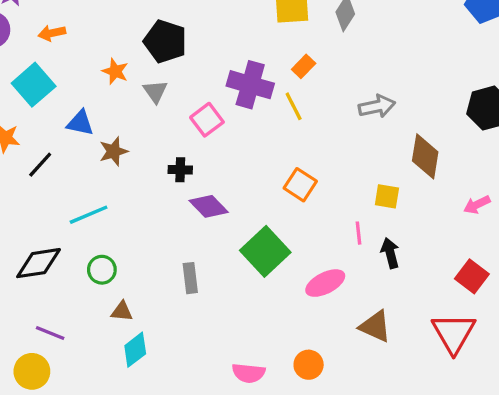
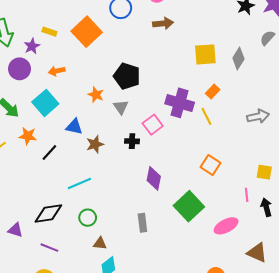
black cross: (180, 170) -> (132, 141), moved
purple diamond: (209, 206) -> (154, 178), turned 55
purple line: (50, 333) -> (49, 248), moved

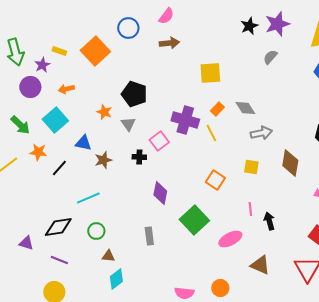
gray diamond: (238, 59) -> (245, 108), moved, turned -65
yellow square: (264, 172) -> (251, 167), moved

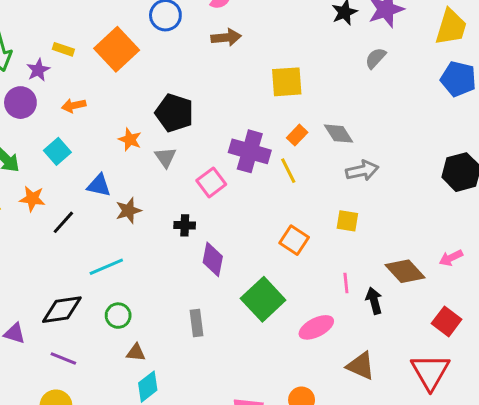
cyan square: (55, 120) -> (57, 151), size x0.7
black cross: (139, 157) -> (185, 225), moved
brown diamond: (290, 163) -> (405, 271), moved, turned -52

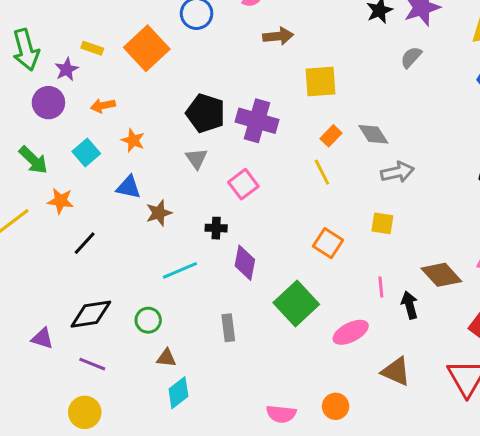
brown arrow: (226, 37) -> (278, 36), moved
orange star: (130, 140) -> (133, 140), moved
purple cross: (250, 151) -> (257, 121), moved
black line: (63, 222) -> (85, 243), moved
cyan line: (106, 267) -> (180, 270), moved

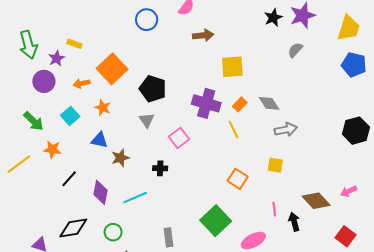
orange square: (147, 48) -> (112, 69), moved
purple cross: (257, 121) -> (206, 103), moved
purple diamond: (245, 263) -> (101, 192), moved

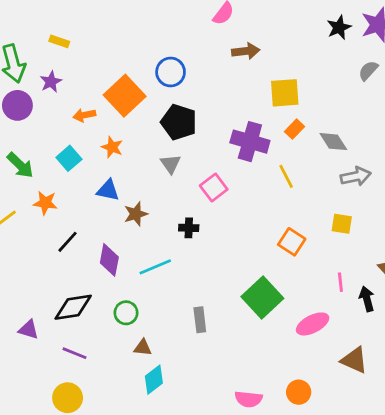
blue circle: (147, 20) -> (171, 72), moved
yellow rectangle: (74, 44) -> (59, 41), moved
purple circle: (44, 81) -> (17, 105), moved
orange rectangle: (240, 104) -> (294, 129), moved

